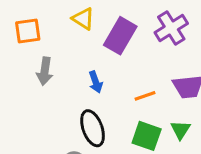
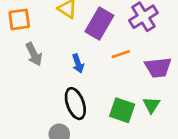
gray arrow: (45, 71) -> (34, 54), turned -35
orange line: (145, 96) -> (121, 54), moved

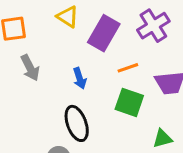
green triangle: (151, 105) -> (162, 139), moved, turned 42
green square: (122, 110) -> (129, 102), moved

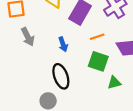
green triangle: (162, 139) -> (114, 83), moved

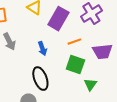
green triangle: (114, 83) -> (90, 85), turned -40

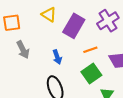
green square: (75, 65) -> (91, 74), turned 36

